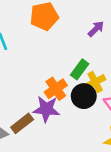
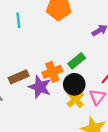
yellow cross: (95, 82) -> (75, 99), moved, turned -30
brown rectangle: (22, 123) -> (19, 77), moved

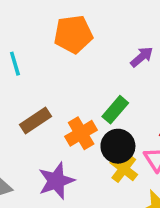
brown rectangle: (19, 77) -> (36, 121), moved
purple star: (40, 87) -> (56, 181), moved, turned -30

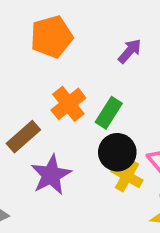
orange cross: (81, 133) -> (68, 104), moved
purple star: (56, 181) -> (51, 175), moved

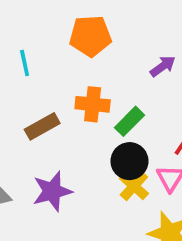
orange cross: (68, 104) -> (93, 104), turned 32
purple star: (51, 175) -> (52, 191), moved

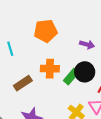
purple arrow: (163, 66) -> (87, 44), turned 56
black circle: (129, 161) -> (85, 72), moved

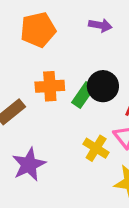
purple arrow: (87, 44) -> (100, 25), moved

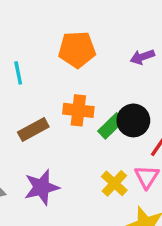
purple arrow: (100, 25) -> (142, 57), turned 140

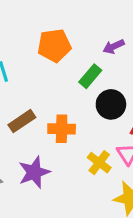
orange cross: (78, 110) -> (62, 129), moved
green rectangle: (111, 126) -> (90, 76), moved

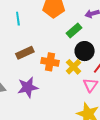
yellow cross: (99, 163) -> (74, 67), moved

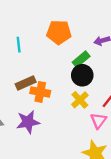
black circle: (85, 51) -> (82, 75), moved
orange cross: (50, 62) -> (40, 92), moved

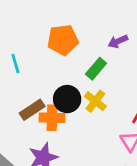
black circle: (82, 75) -> (67, 99), moved
yellow cross: (80, 100) -> (95, 101), moved

